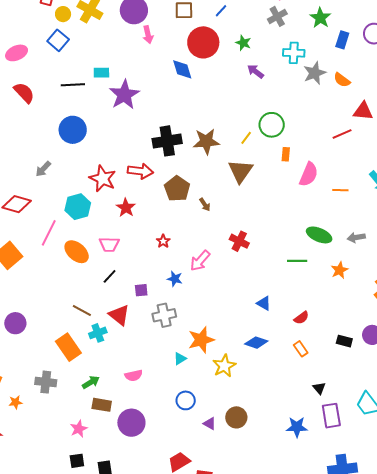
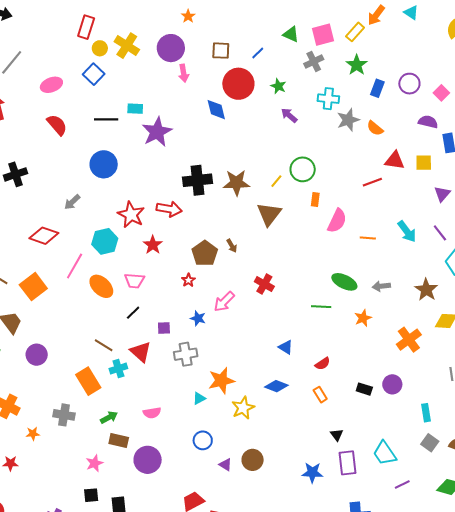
brown pentagon: (177, 189) -> (205, 253), moved

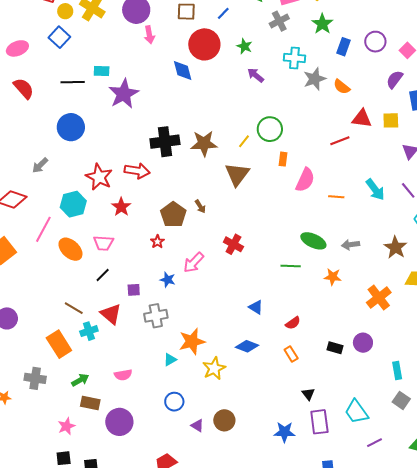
purple semicircle: (428, 122) -> (395, 79), turned -66
orange star: (363, 318) -> (333, 277), turned 30

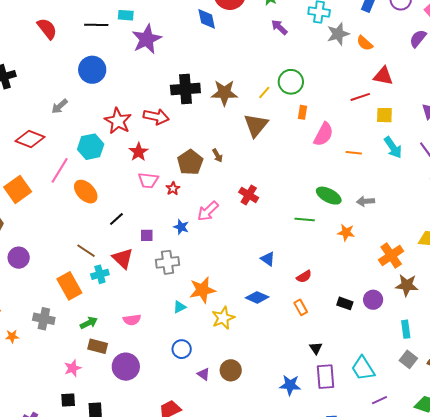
yellow square: (391, 120) -> (384, 115), moved
pink trapezoid: (103, 243) -> (148, 180), moved
brown star: (395, 247) -> (407, 285), moved, turned -30

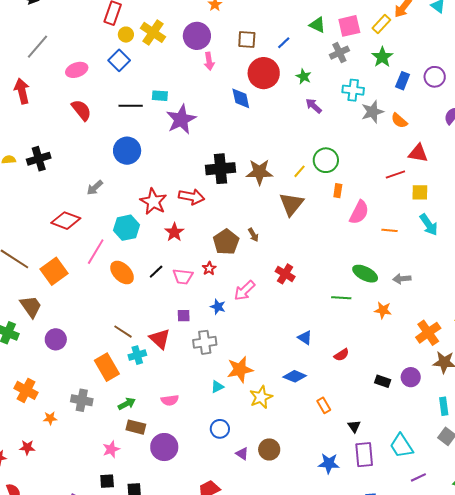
pink trapezoid: (148, 180) -> (183, 277), moved
black line: (116, 219) -> (156, 272), moved
orange rectangle: (301, 307) -> (324, 405), moved

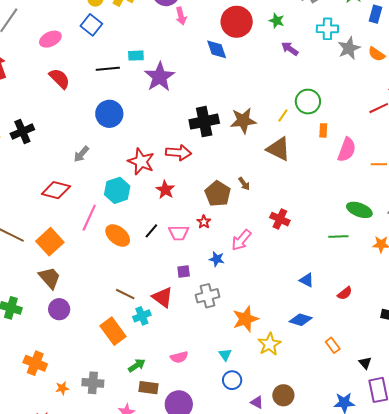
brown triangle: (291, 204) -> (278, 149), turned -36
brown trapezoid: (31, 307) -> (50, 278), moved
cyan triangle: (217, 387) -> (225, 355), moved, turned -32
gray cross: (82, 400) -> (93, 383), moved

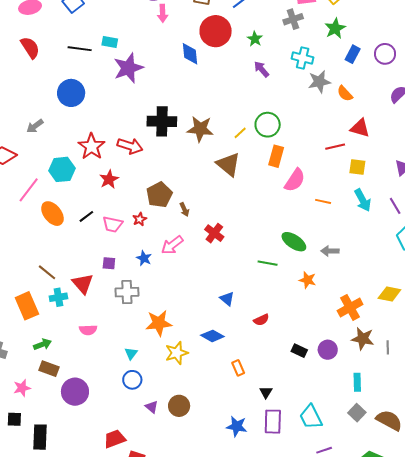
orange rectangle: (323, 130) -> (276, 156), size x1.5
brown arrow: (244, 184) -> (184, 210), moved
pink semicircle: (179, 357) -> (88, 330), moved

